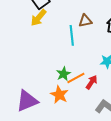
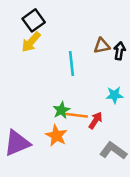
brown triangle: (85, 21) -> (102, 46), moved
orange line: (76, 78) -> (77, 115), turned 36

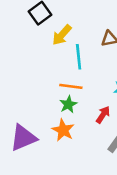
yellow arrow: (31, 42) -> (62, 35), moved
orange line: (77, 115) -> (71, 86), moved

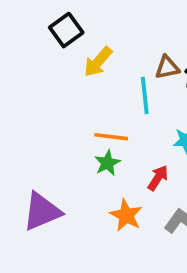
cyan line: (79, 57) -> (145, 96), moved
orange star: (63, 130) -> (126, 215), moved

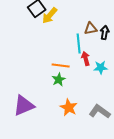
yellow arrow: (98, 62) -> (50, 15), moved
red arrow: (158, 178) -> (86, 58), moved, turned -48

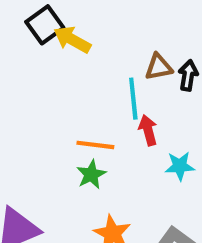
yellow arrow: (50, 15) -> (72, 40), turned 78
cyan star: (101, 67) -> (180, 166), moved

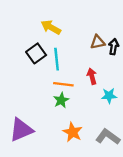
black square: (45, 25) -> (36, 53), moved
cyan line: (133, 99) -> (57, 59), moved

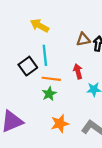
black square: (36, 53) -> (28, 66), moved
orange star: (73, 132) -> (60, 124), turned 30

